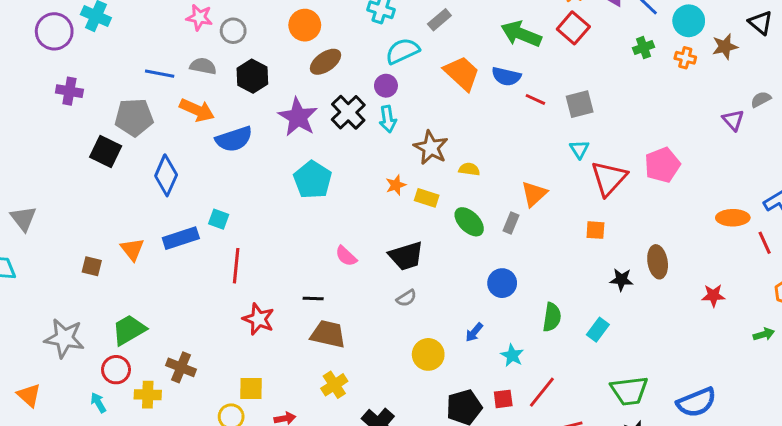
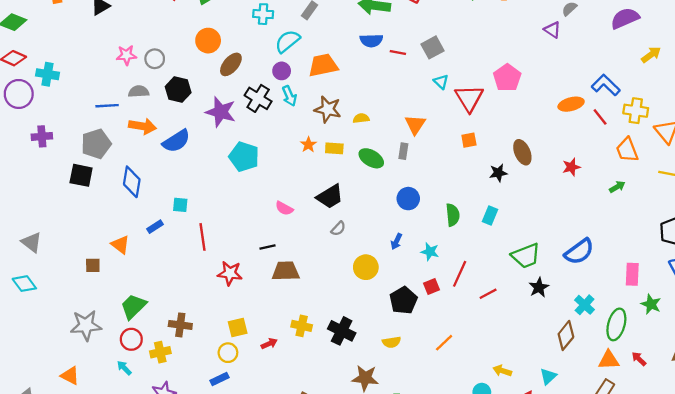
orange trapezoid: (462, 73) -> (323, 65), moved, turned -40
blue rectangle: (181, 238) -> (155, 227), size x0.6
yellow cross: (334, 385) -> (302, 326), moved, turned -30

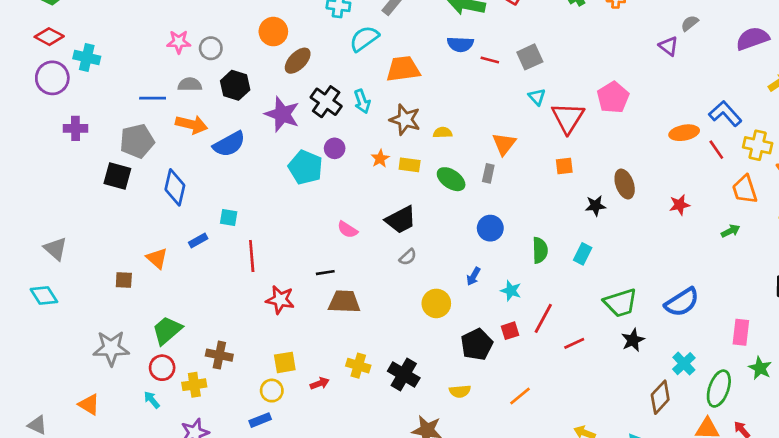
purple circle: (282, 71) -> (335, 148), moved

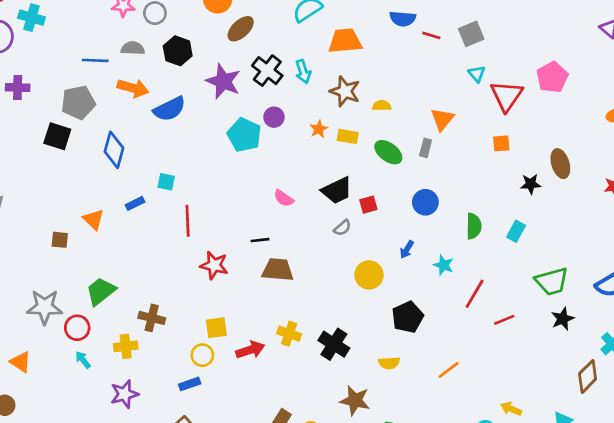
red square: (510, 331) -> (368, 205), moved
red circle: (162, 368) -> (77, 328), moved
red arrow: (320, 383) -> (250, 350), size x1.5

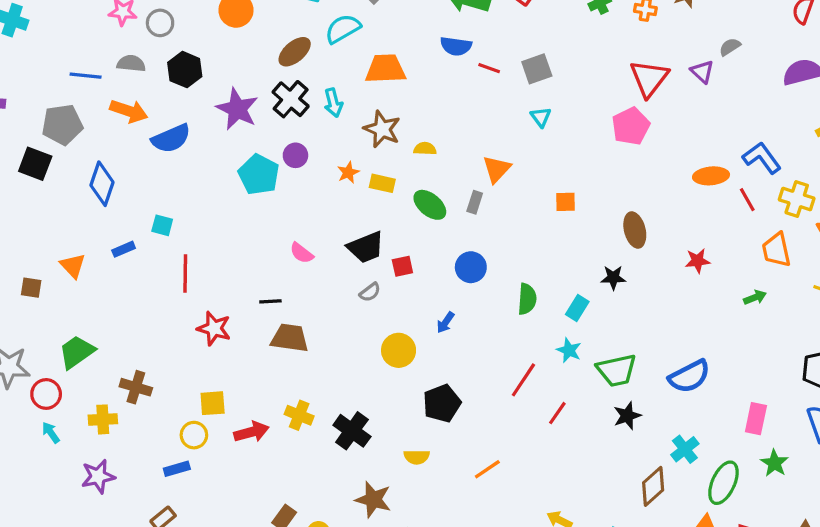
brown ellipse: (241, 29) -> (295, 52), moved
red triangle: (507, 96) -> (649, 78), moved
black star: (531, 184) -> (613, 278), moved
cyan star: (444, 265) -> (569, 350), moved
red line: (504, 320) -> (557, 413), turned -36

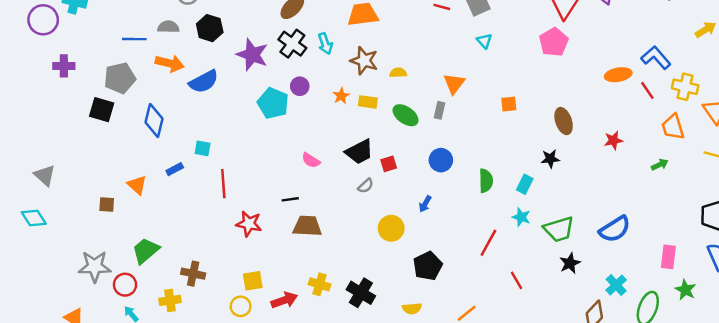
red line: (557, 413) -> (516, 280), moved, turned -60

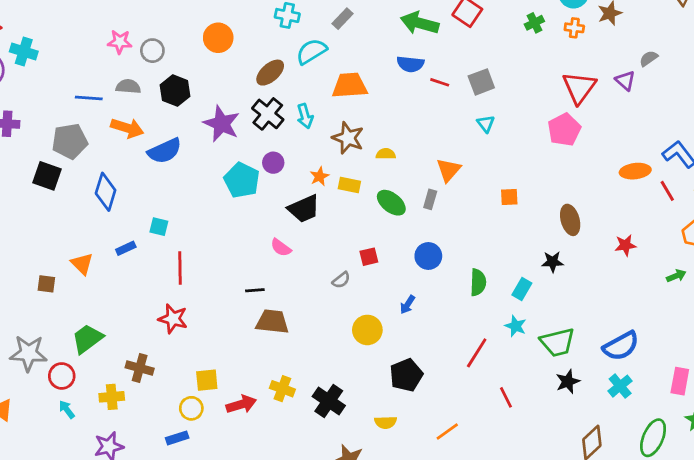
black trapezoid: (359, 152) -> (304, 209), moved
red star: (249, 224) -> (173, 319), moved
cyan cross: (616, 285) -> (620, 386), moved

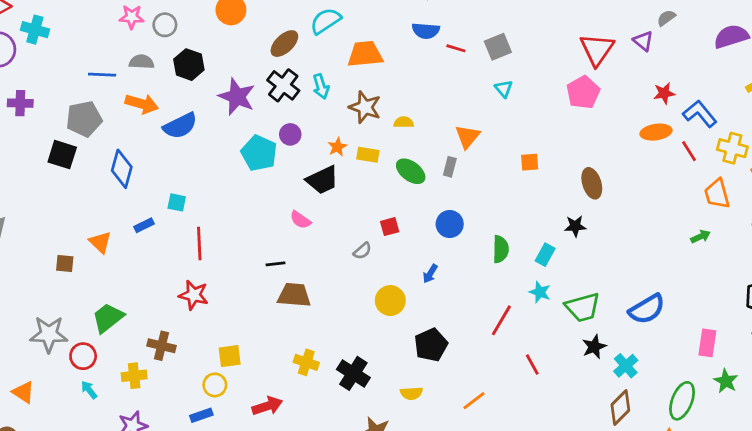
red star: (625, 245) -> (664, 93), moved
cyan cross: (620, 386) -> (626, 366), moved
red arrow: (241, 404) -> (267, 406), moved

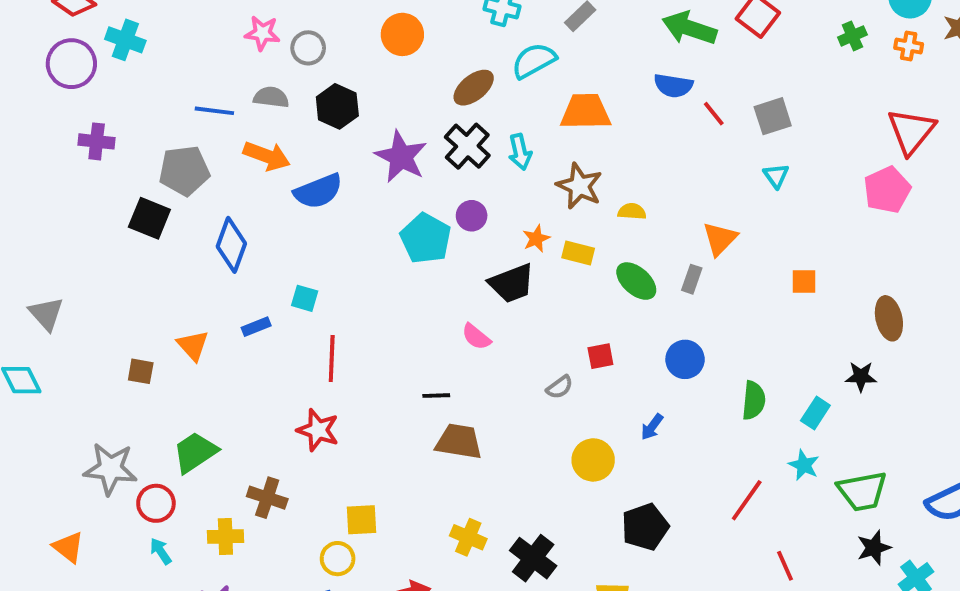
red line: (456, 48) -> (714, 114), turned 30

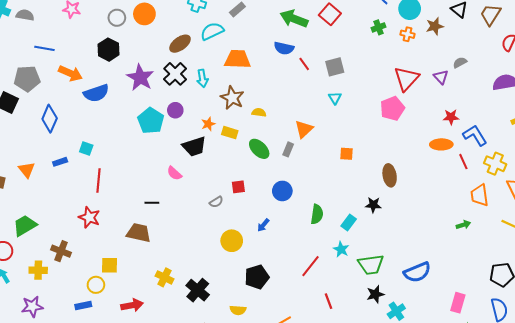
gray circle: (308, 48) -> (117, 18), moved
gray semicircle: (271, 97) -> (25, 15), moved
brown trapezoid: (459, 441) -> (139, 233), moved

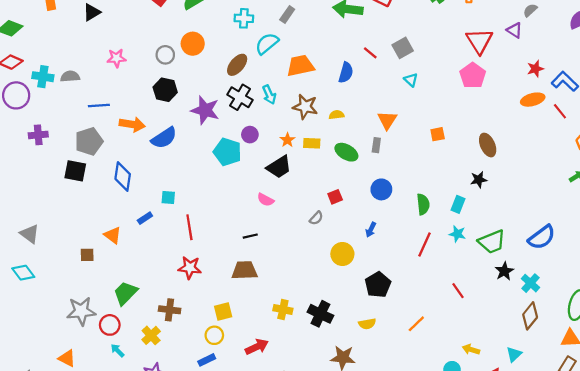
blue semicircle: (284, 48) -> (346, 73), moved, turned -72
red line: (310, 266) -> (424, 244), moved
yellow cross: (38, 270) -> (151, 335), turned -30

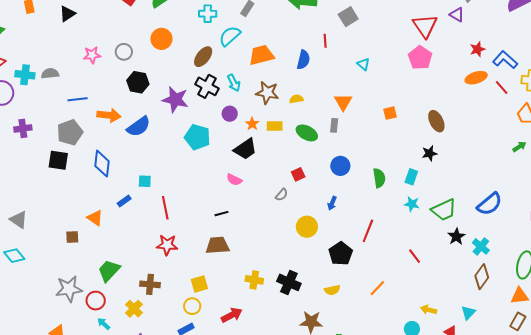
gray square: (403, 48) -> (348, 17), moved
red line: (370, 53) -> (325, 41), turned 48
gray circle: (165, 55) -> (124, 52), moved
purple circle: (250, 135) -> (230, 114), moved
red line: (424, 244) -> (368, 231), moved

